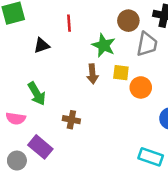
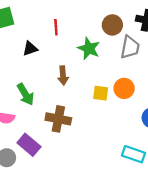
yellow square: (121, 73) -> (101, 93), moved
brown arrow: (92, 74) -> (63, 75), moved
brown cross: (71, 120) -> (58, 119), size x1.5

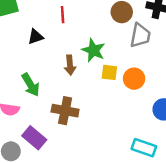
green star: (89, 48) -> (93, 50), moved
yellow square: (101, 93) -> (109, 72), moved

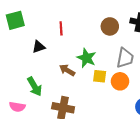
gray trapezoid: (140, 35) -> (125, 58), moved
brown arrow: (70, 65) -> (67, 70), turned 126

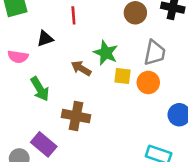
pink semicircle: (17, 107) -> (18, 57), moved

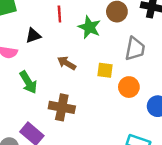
green star: (106, 53) -> (89, 27), moved
orange circle: (148, 82) -> (129, 87), moved

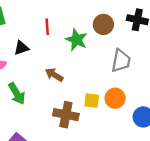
yellow square: (105, 70) -> (92, 101), moved
brown cross: (62, 107) -> (66, 115), moved

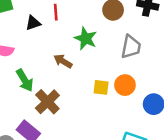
green star: (76, 40) -> (86, 39), moved
black triangle: (21, 48) -> (33, 23), moved
brown cross: (66, 115) -> (47, 102), moved, turned 35

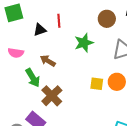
green star: (86, 39) -> (84, 43), turned 30
brown arrow: (63, 61) -> (48, 61), moved

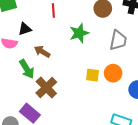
black triangle: (40, 30) -> (25, 29), moved

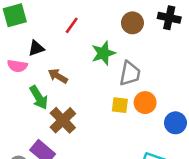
red line: (53, 10) -> (72, 25), turned 40
gray trapezoid: (118, 40) -> (130, 73), moved

